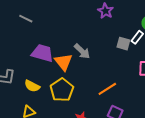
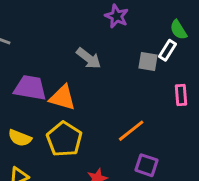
gray arrow: (82, 51) -> (89, 58), moved
orange triangle: (63, 62) -> (62, 98), turned -30

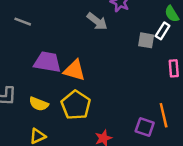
gray arrow: (89, 58) -> (97, 21), moved
orange line: (131, 131) -> (164, 115), moved, turned -65

